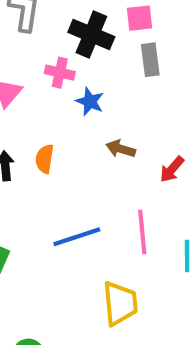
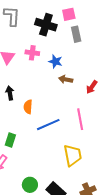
pink cross: (60, 73) -> (32, 53), moved
blue star: (90, 102) -> (55, 61), moved
orange semicircle: (45, 159) -> (28, 107), moved

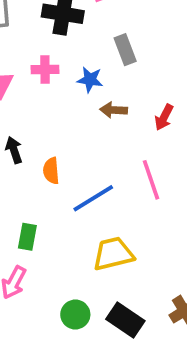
gray rectangle: (76, 34) -> (125, 50), moved
yellow trapezoid: (73, 155) -> (113, 254), moved, turned -85

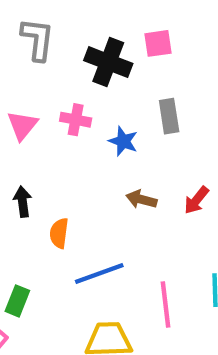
brown arrow: (114, 110) -> (141, 199), moved
pink line: (151, 180) -> (166, 304), moved

